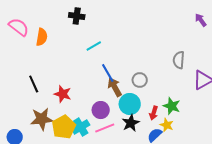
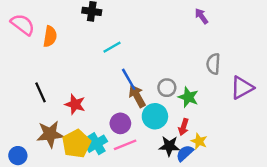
purple arrow: (201, 20) -> (201, 16), moved
green star: (172, 106) -> (188, 97), moved
black star: (131, 123) -> (169, 146), moved, turned 30

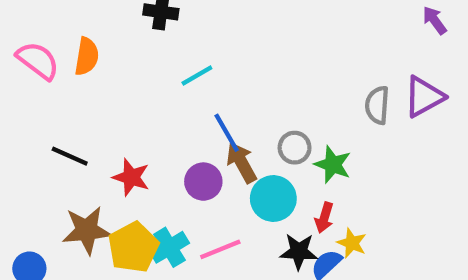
purple arrow: (201, 16) -> (435, 20), moved
pink semicircle: (23, 24) -> (38, 61), moved
purple triangle: (242, 88) -> (424, 97), moved
black line: (41, 92) -> (70, 156), turned -42
purple circle: (120, 123) -> (203, 182), moved

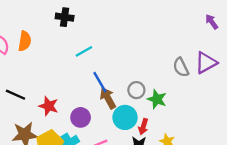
gray semicircle: (377, 105) -> (181, 67), turned -30
purple circle: (203, 182) -> (81, 117), moved
red arrow: (324, 218) -> (143, 127), moved

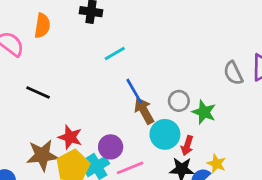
orange semicircle: (25, 41) -> (42, 26), moved
black line: (16, 95) -> (38, 93), moved
red star: (49, 106) -> (70, 137), moved
purple circle: (81, 117) -> (111, 147), moved

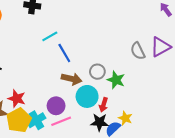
blue line: (134, 91) -> (64, 53), moved
brown arrow: (144, 111) -> (72, 79), turned 132
purple circle: (111, 147) -> (56, 106), moved

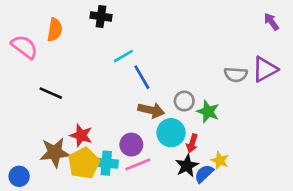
gray semicircle: (138, 51) -> (236, 75), turned -60
cyan cross: (36, 120) -> (106, 163), turned 36
black star: (99, 122) -> (187, 166), turned -30

